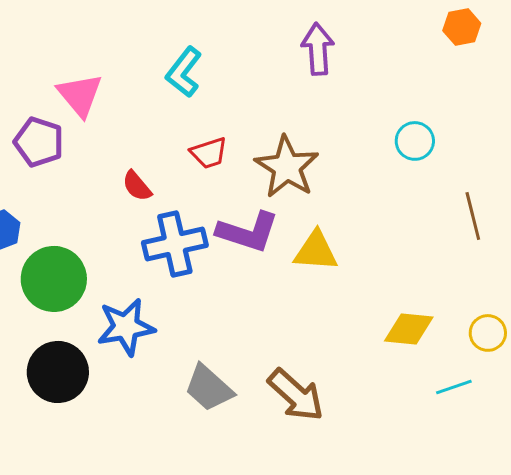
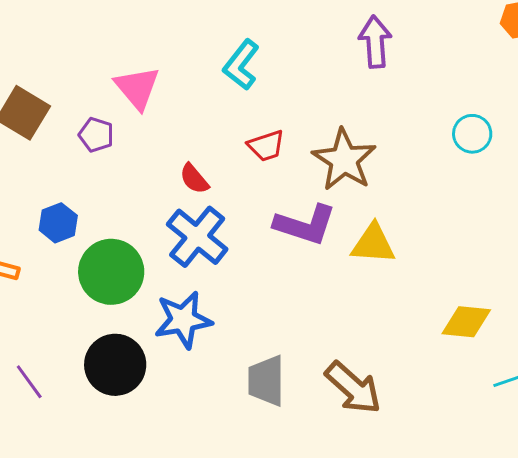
purple pentagon: (39, 142) -> (96, 135), size x0.7
blue cross: (175, 244) -> (197, 237), moved, turned -38
gray trapezoid: (209, 388) -> (266, 381), turned 48

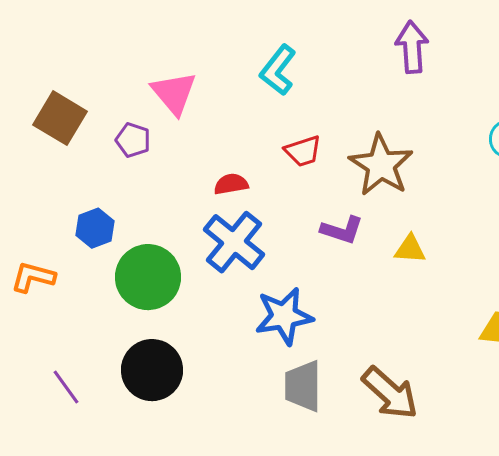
red semicircle: (194, 179) -> (231, 184), turned 120
purple L-shape: (305, 225) -> (342, 230), size x0.7
yellow triangle: (373, 244) -> (410, 249), size x0.7
blue star: (183, 320) -> (284, 316), moved

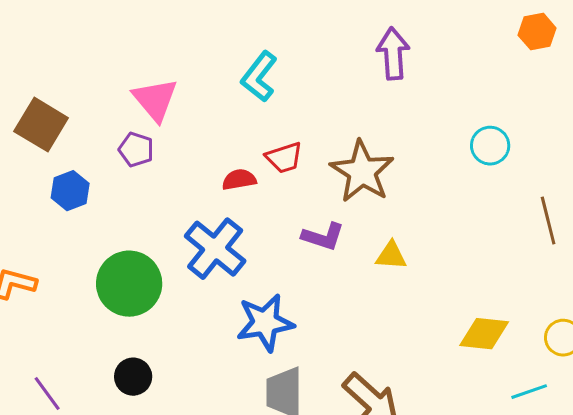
purple pentagon: (133, 140) -> (136, 150), moved
red semicircle: (231, 184) -> (239, 180), moved
blue hexagon: (95, 228) -> (70, 191), moved
black circle: (152, 370) -> (133, 377), size x0.6

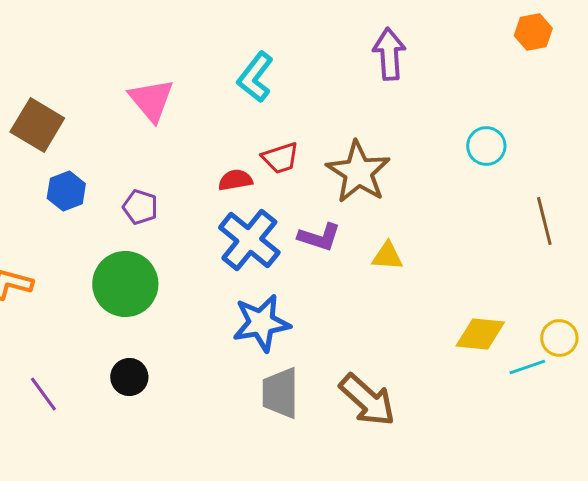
purple pentagon: (136, 150) -> (140, 207), moved
blue cross: (215, 249) -> (249, 240), moved
cyan line: (529, 392) -> (527, 367), moved

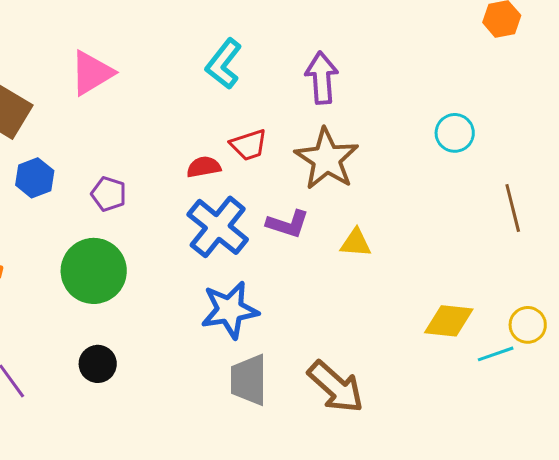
purple arrow: (389, 54) -> (322, 78), moved
pink triangle: (151, 100) -> (92, 73), moved, turned 39

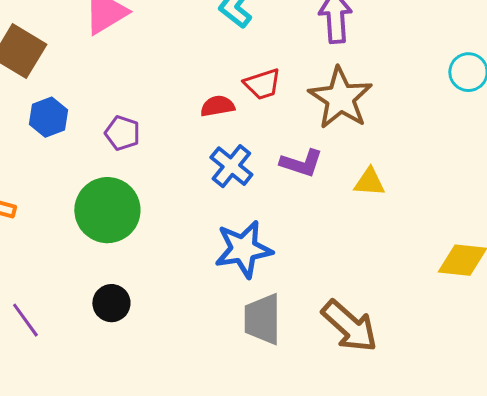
blue cross: (218, 227) -> (231, 166), size x0.7

